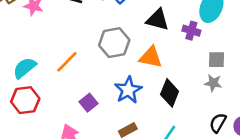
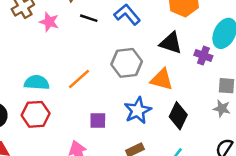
cyan semicircle: (25, 68) -> (37, 83), turned 40
purple square: (89, 103) -> (98, 120), turned 36

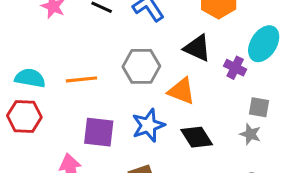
orange line: (79, 79) -> (81, 79), turned 30
black diamond: (178, 116) -> (197, 137), turned -64
purple square: (98, 120) -> (99, 132), size x1.5

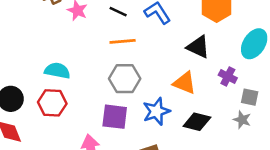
gray hexagon: (141, 66) -> (125, 79), moved
purple cross: (235, 68) -> (228, 77), moved
orange line: (81, 79) -> (123, 41), moved
black diamond: (197, 137) -> (197, 122), turned -44

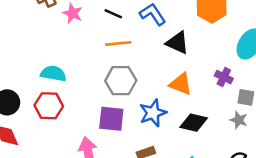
black triangle: (198, 47) -> (177, 43), moved

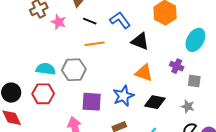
gray hexagon: (121, 81) -> (74, 70), moved
gray star: (239, 120) -> (188, 106), moved

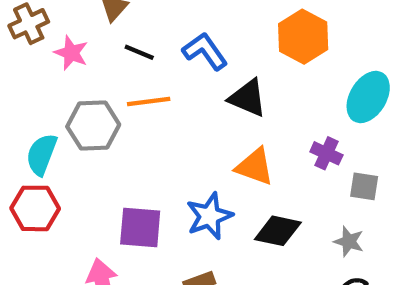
cyan semicircle: (46, 69) -> (42, 154), turned -78
gray hexagon: (74, 70) -> (93, 126), moved

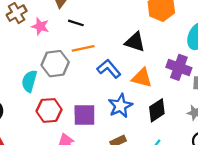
blue L-shape: (205, 51) -> (109, 69), moved
purple cross: (326, 153) -> (179, 67), size x1.5
red hexagon: (35, 208) -> (49, 110), moved
black diamond: (278, 231) -> (157, 110), turned -40

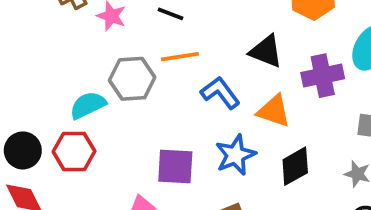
purple cross: (179, 67) -> (323, 76), moved, turned -35
cyan semicircle: (29, 81) -> (88, 105), turned 45
red hexagon: (49, 110) -> (74, 151), moved

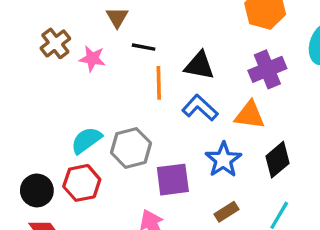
black triangle: (266, 51) -> (199, 66), moved
orange line: (180, 57) -> (159, 83), turned -72
purple cross: (323, 76) -> (267, 69), moved
gray hexagon: (132, 79) -> (131, 148), moved

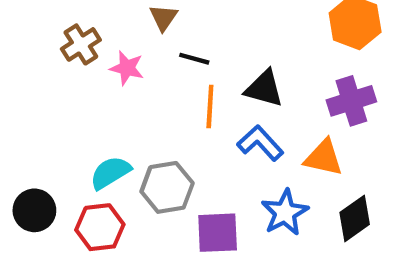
black circle: (37, 190) -> (34, 210), moved

